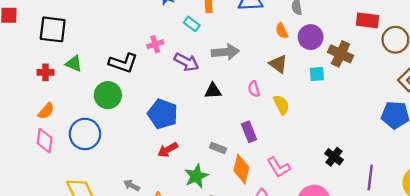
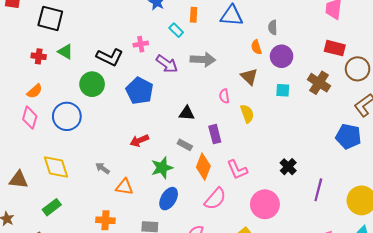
brown cross: (341, 54) -> (319, 83), moved
black triangle: (213, 91) -> (187, 113), moved
blue pentagon: (163, 114) -> (140, 91), moved

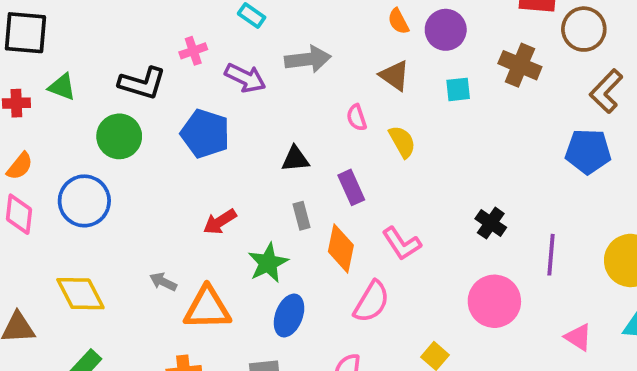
gray rectangle: (185, 145) -> (302, 216), turned 56
orange triangle: (124, 187) -> (207, 308), size x1.5
pink circle: (265, 204) -> (494, 301), moved

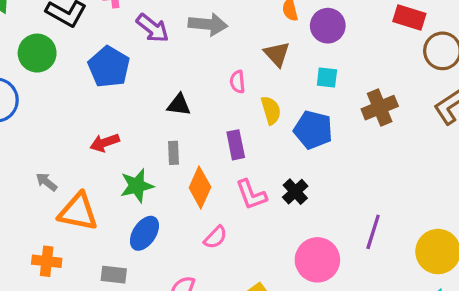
brown cross: (520, 65) -> (380, 108), moved, turned 32
blue pentagon: (588, 151) -> (313, 130), moved
purple rectangle: (351, 187) -> (236, 145), moved
black cross: (491, 223) -> (295, 192), moved
pink semicircle: (372, 302) -> (215, 237), size x0.7

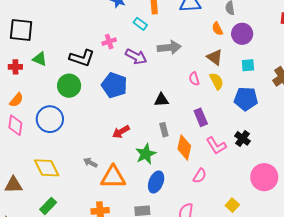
yellow semicircle: (271, 110) -> (217, 81), moved

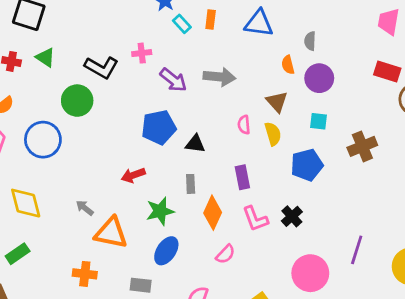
cyan rectangle: (140, 24) -> (182, 24), moved
blue pentagon: (114, 85) -> (159, 127), moved, turned 30
blue pentagon: (246, 99) -> (307, 165), turned -30

